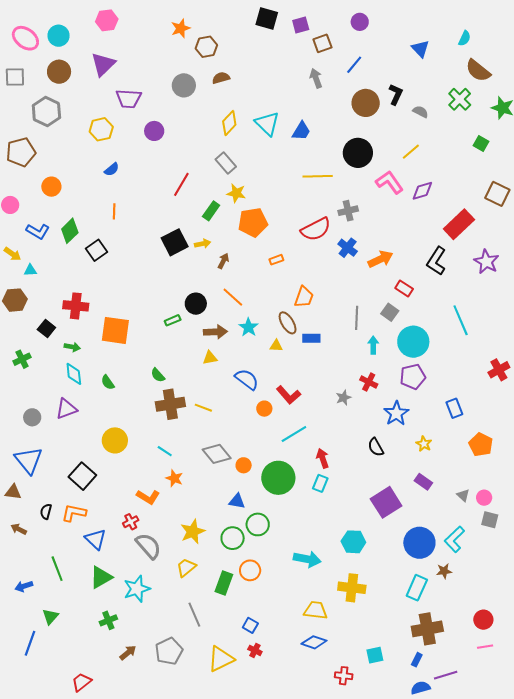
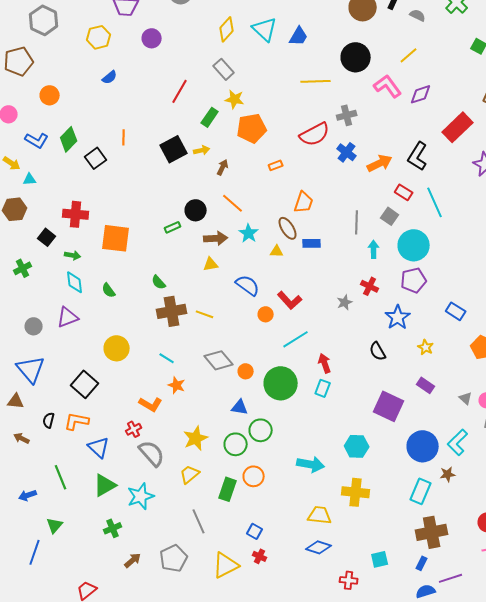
orange line: (114, 211) -> (124, 137), moved
black L-shape: (436, 261) -> (418, 156), moved
cyan line: (461, 320) -> (435, 202), moved
blue rectangle: (454, 408) -> (456, 311), turned -36
purple square: (386, 502) -> (389, 406), turned -32

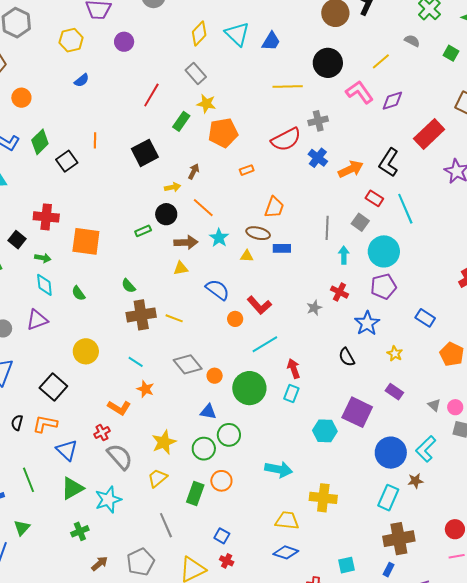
gray semicircle: (418, 15) -> (412, 41), moved
yellow arrow: (202, 150) -> (173, 187), moved
brown ellipse: (288, 228) -> (258, 233), turned -45
cyan hexagon: (357, 446) -> (325, 431), moved

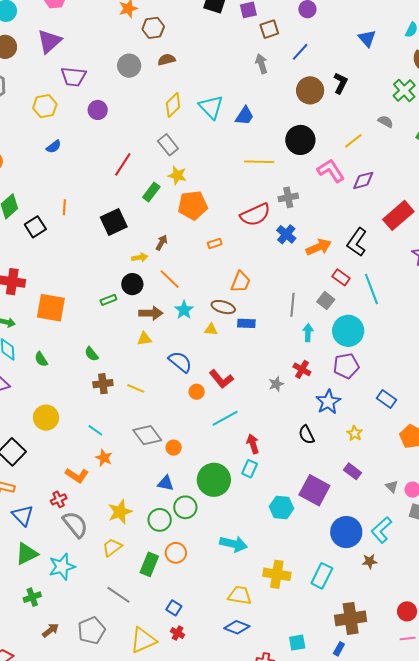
brown cross: (141, 315) -> (103, 384), size x0.7
green circle: (249, 388) -> (214, 480), moved
cyan rectangle: (388, 498) -> (322, 576), moved
gray line: (166, 525) -> (119, 595), turned -35

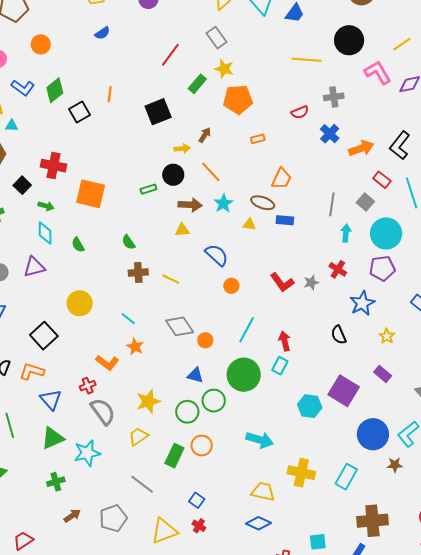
red semicircle: (255, 215) -> (300, 112), size x0.6
red L-shape: (221, 379) -> (282, 282), moved
cyan line: (225, 418) -> (247, 330), moved, turned -36

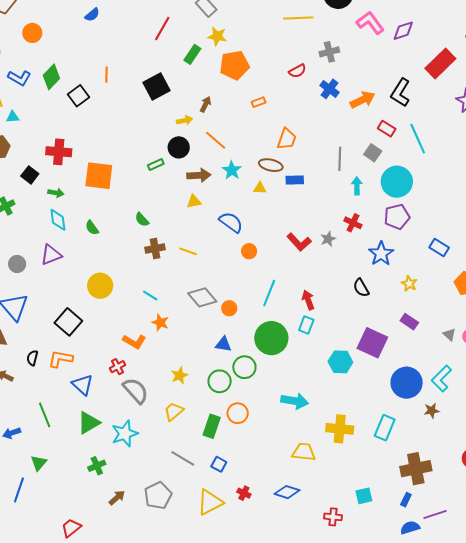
yellow star: (148, 401) -> (179, 375), size x0.7
blue square: (197, 500) -> (219, 464), moved
blue diamond: (258, 523) -> (287, 492), moved

